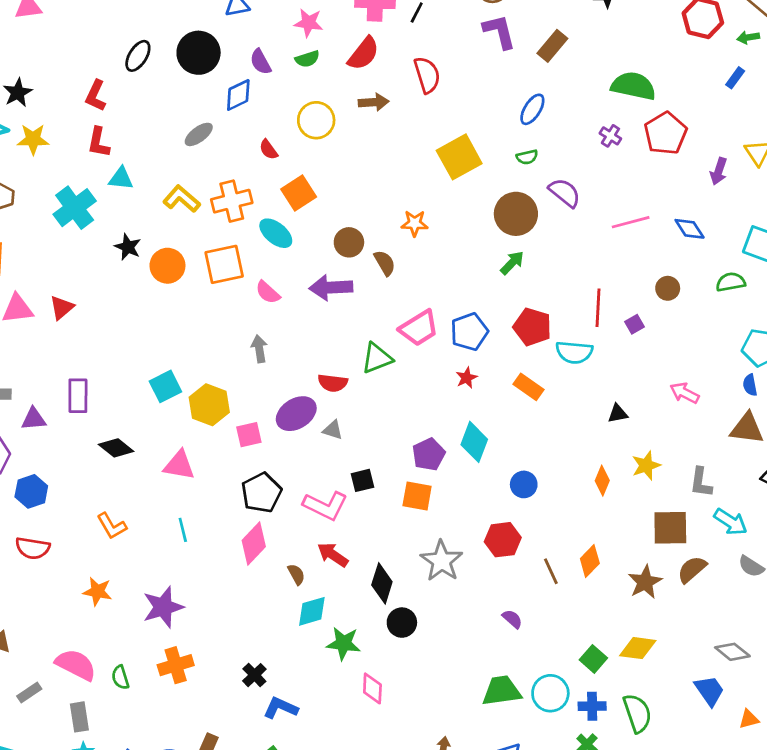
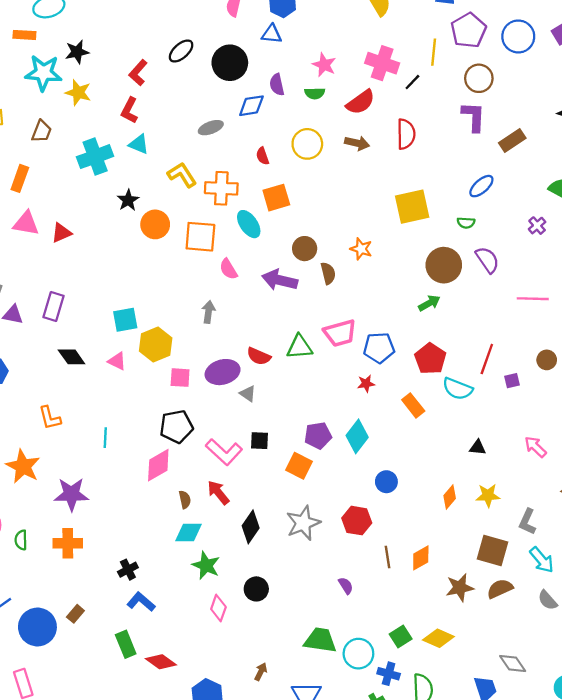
pink triangle: (179, 465) -> (117, 361), moved, size x0.7
orange star: (97, 591) -> (23, 466), size x1.4
black circle: (402, 623) -> (256, 589), moved

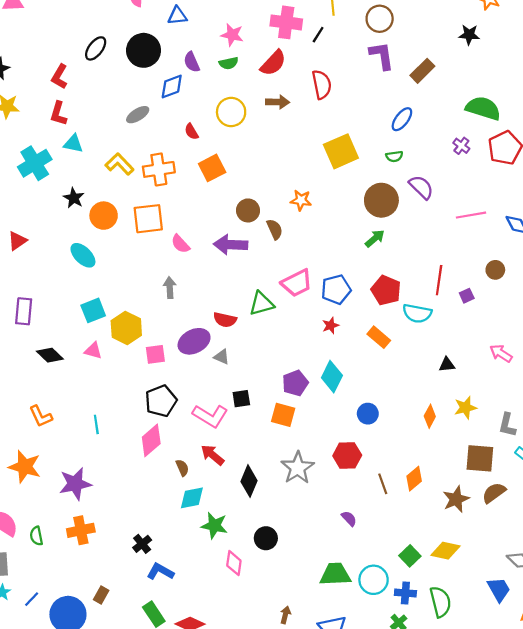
cyan ellipse: (249, 224) -> (83, 255), moved

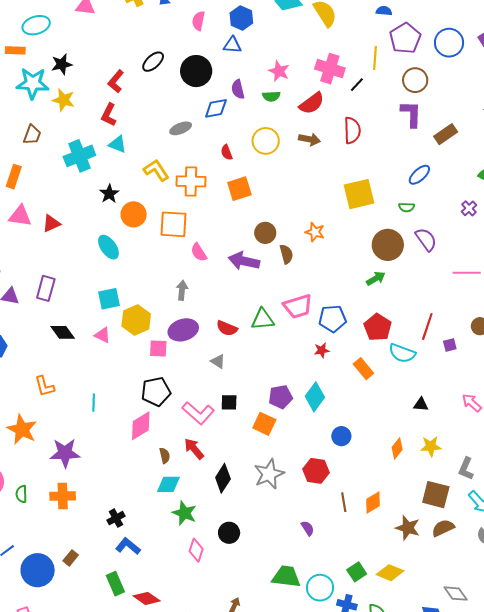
purple ellipse: (194, 341) -> (183, 330), moved
brown star: (456, 499) -> (408, 528), turned 30

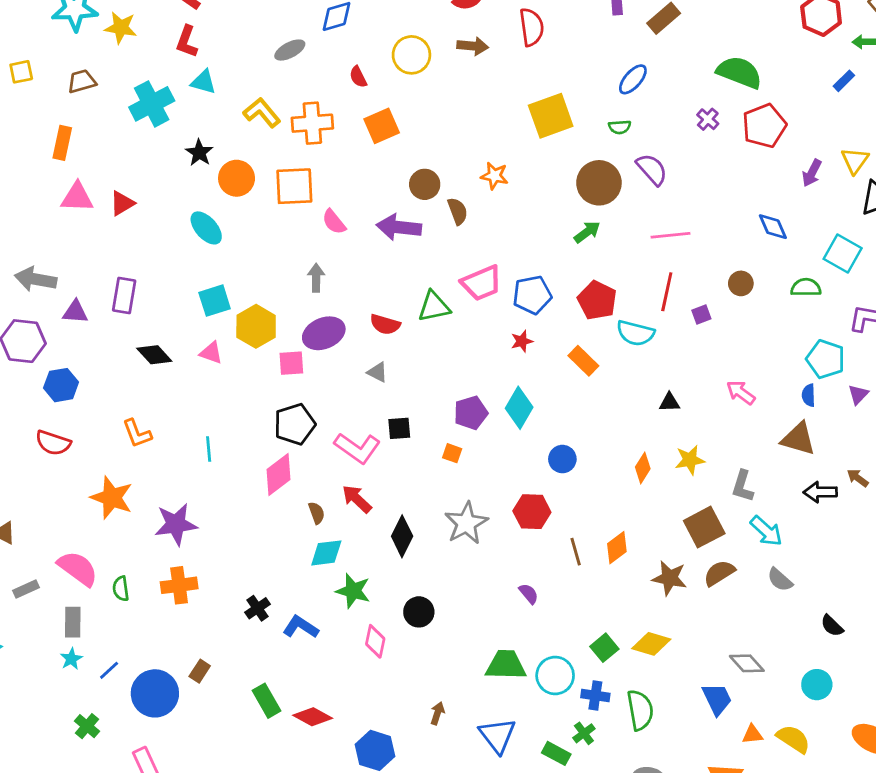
brown trapezoid: (32, 135) -> (82, 81), turned -120
pink line: (467, 273) -> (671, 235), moved
orange square: (264, 424) -> (452, 453), size x0.6
brown square: (436, 495) -> (704, 527), turned -36
blue L-shape: (128, 546) -> (301, 627), moved

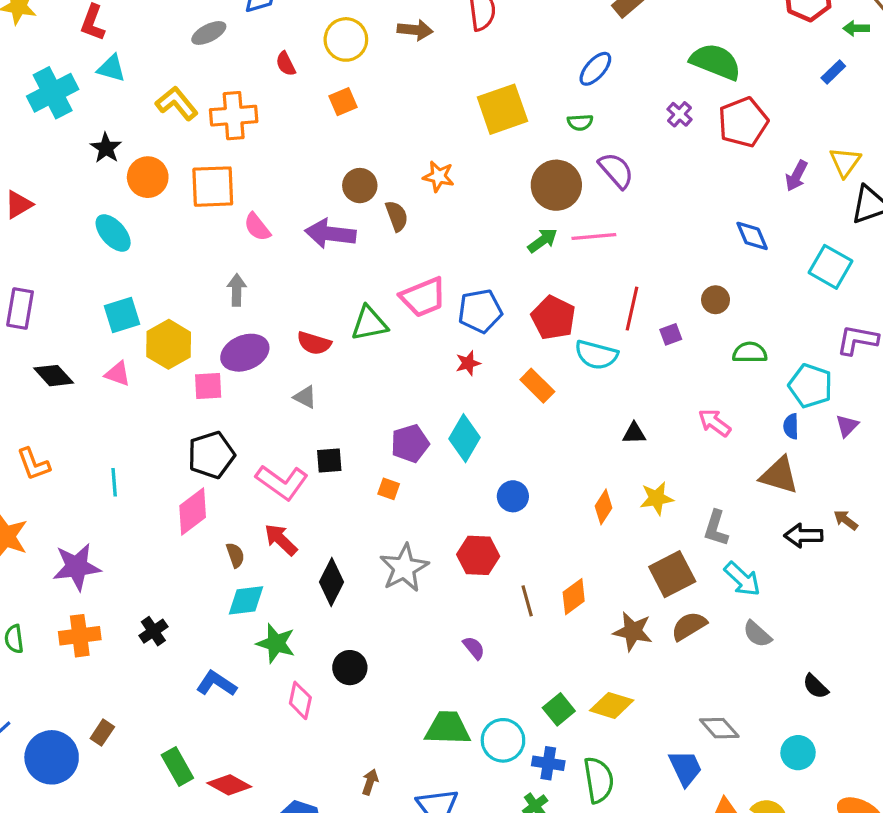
orange square: (382, 126) -> (343, 102), moved, size x0.7
pink line: (671, 235) -> (594, 236), moved
green semicircle: (806, 287) -> (750, 352), moved
black cross: (257, 608) -> (153, 631), moved

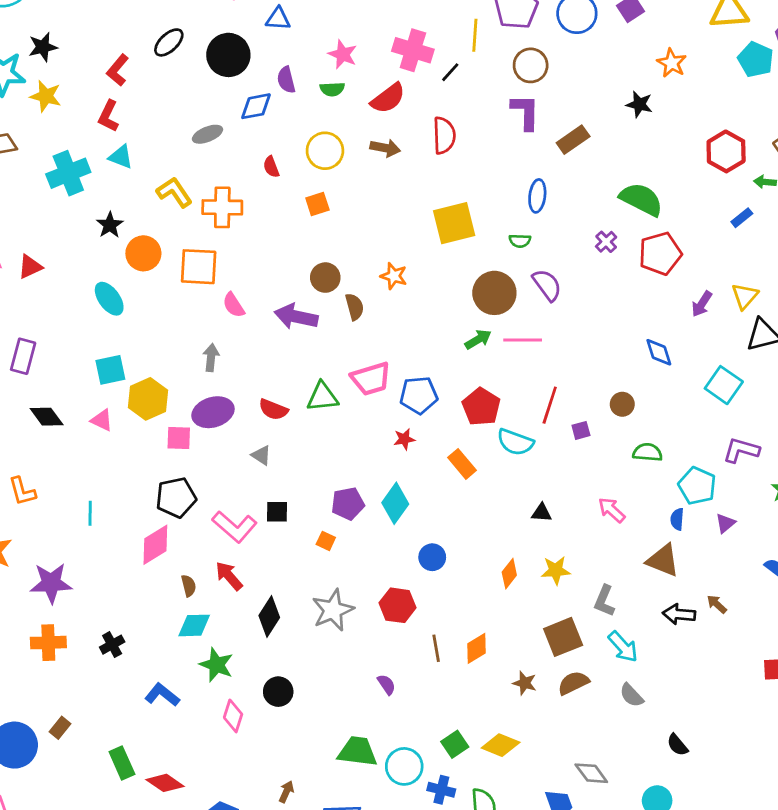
blue ellipse: (595, 69) -> (537, 196), turned -40
brown star: (633, 631) -> (525, 683), size x0.7

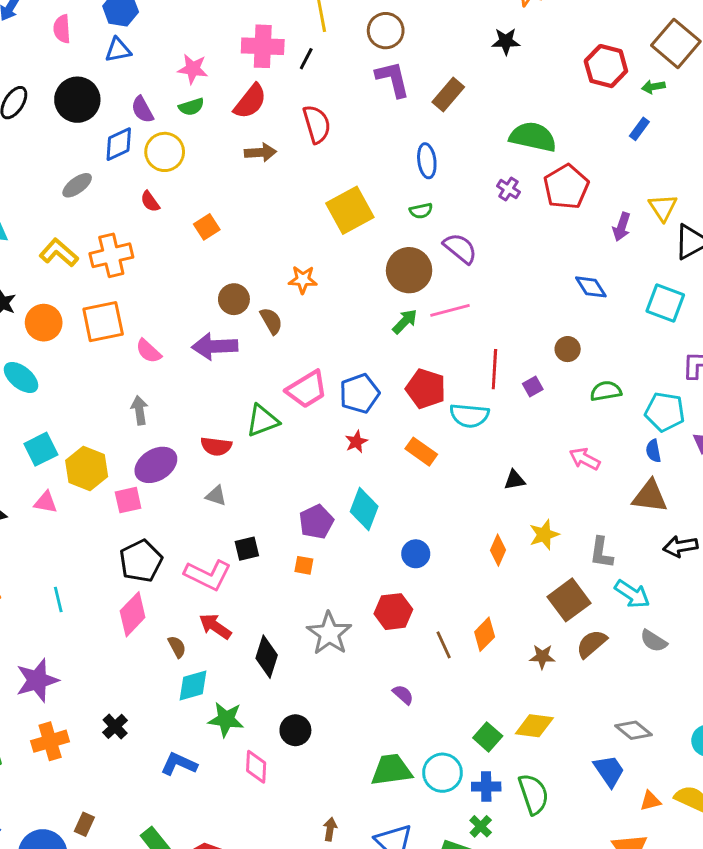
yellow circle: (325, 151) -> (165, 152), moved

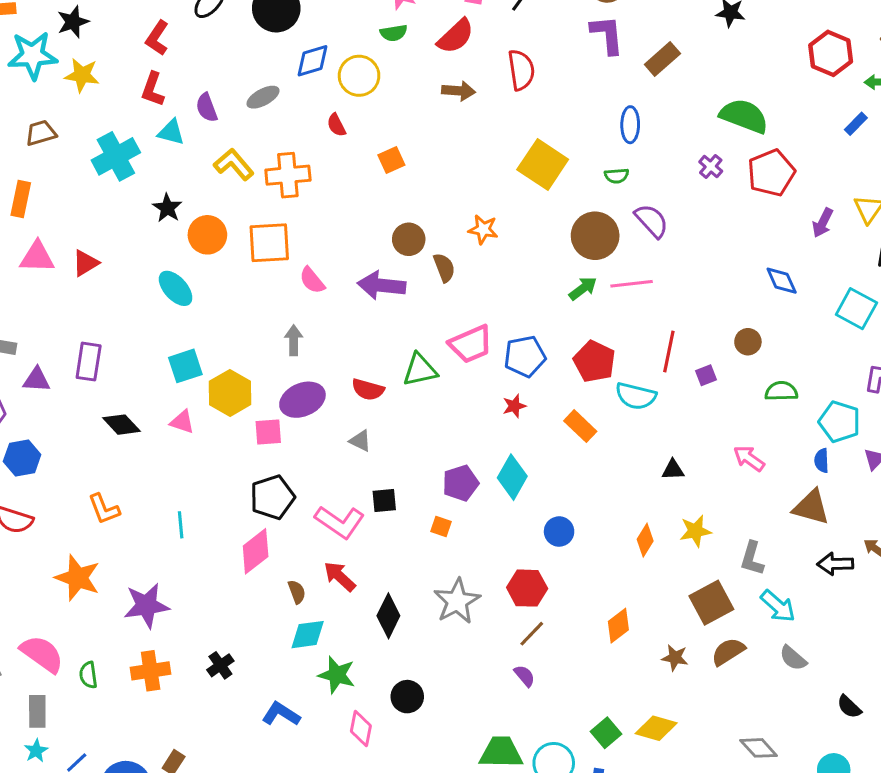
purple semicircle: (142, 110) -> (207, 108), moved
yellow square: (350, 210) -> (543, 164), turned -36
brown line: (444, 645) -> (532, 634), moved, turned 60

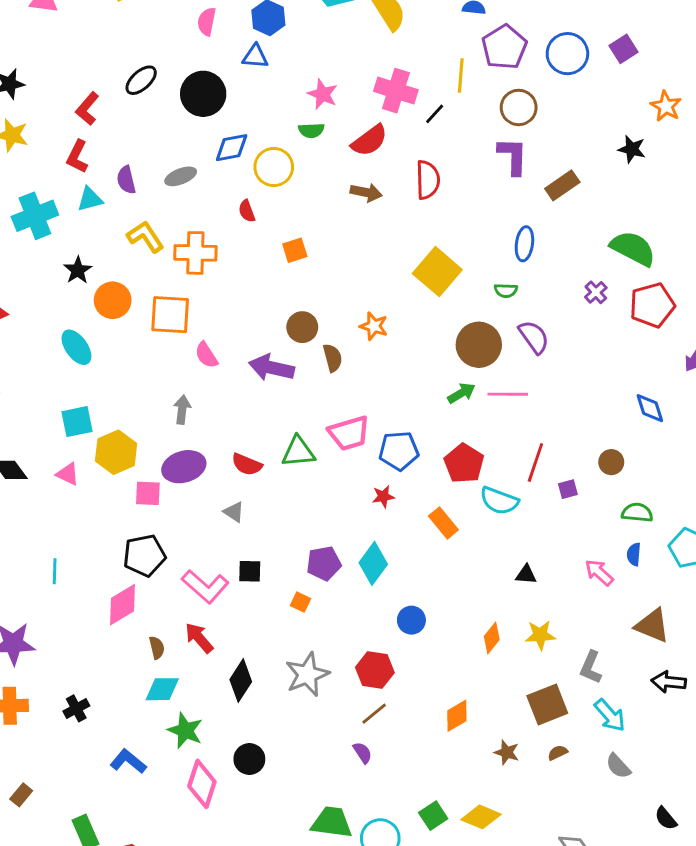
cyan triangle: (171, 132) -> (90, 199), turned -36
blue semicircle: (822, 461) -> (634, 554), moved
brown semicircle: (728, 652) -> (558, 753), size x0.6
pink diamond: (361, 729) -> (202, 784), size x1.4

